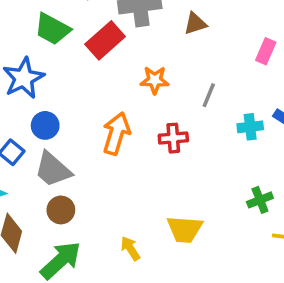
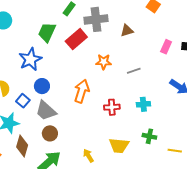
green trapezoid: (52, 29) -> (47, 32), turned 85
gray line: (209, 95) -> (134, 71), turned 48
cyan cross: (250, 127) -> (143, 104), moved
red cross: (173, 138) -> (112, 107), moved
green cross: (260, 200) -> (149, 136), moved, turned 32

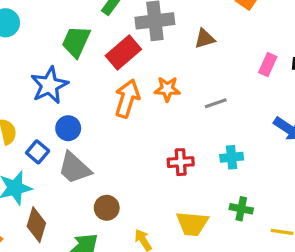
orange arrow: (82, 91) -> (127, 98), moved
brown circle: (50, 133) -> (107, 208), moved

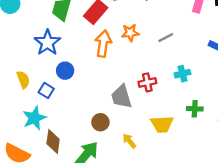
gray trapezoid: (74, 168) -> (121, 97), moved, turned 40

